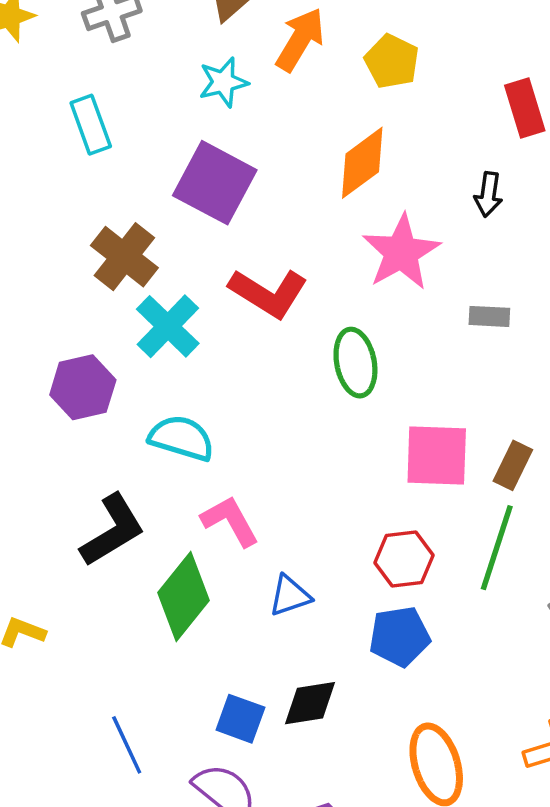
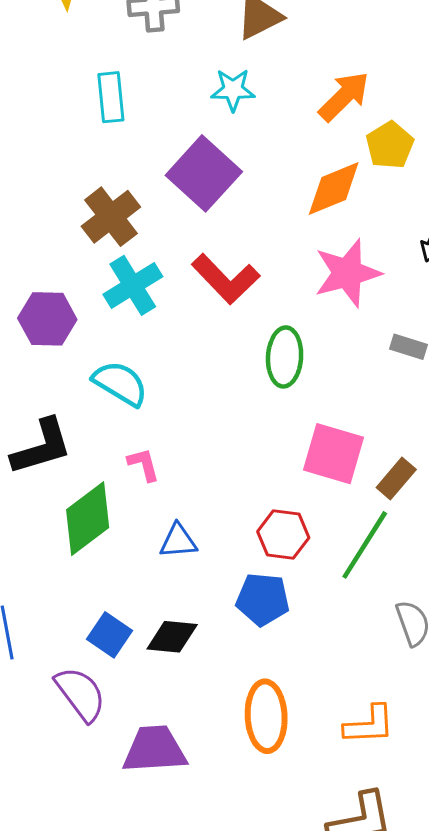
orange arrow: (300, 40) -> (344, 96), moved
yellow pentagon: (392, 61) -> (390, 145), moved
pink L-shape: (230, 521) -> (144, 465), size x0.7

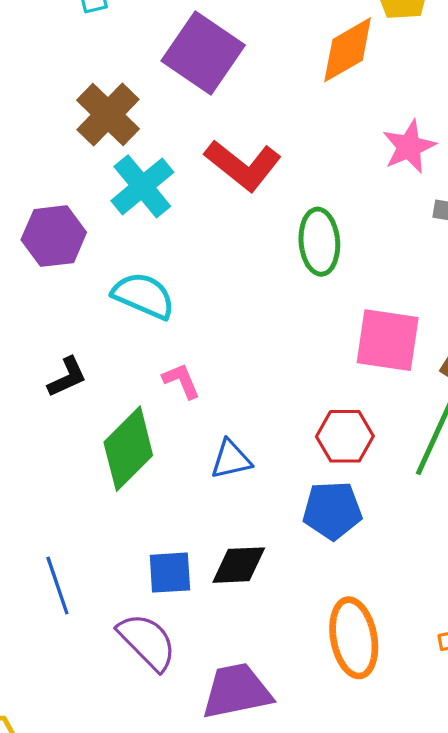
pink star: (347, 273) -> (409, 147), moved, size x0.7
black L-shape: (42, 447) -> (67, 377), size x0.6
blue square: (110, 635) -> (170, 573), turned -30

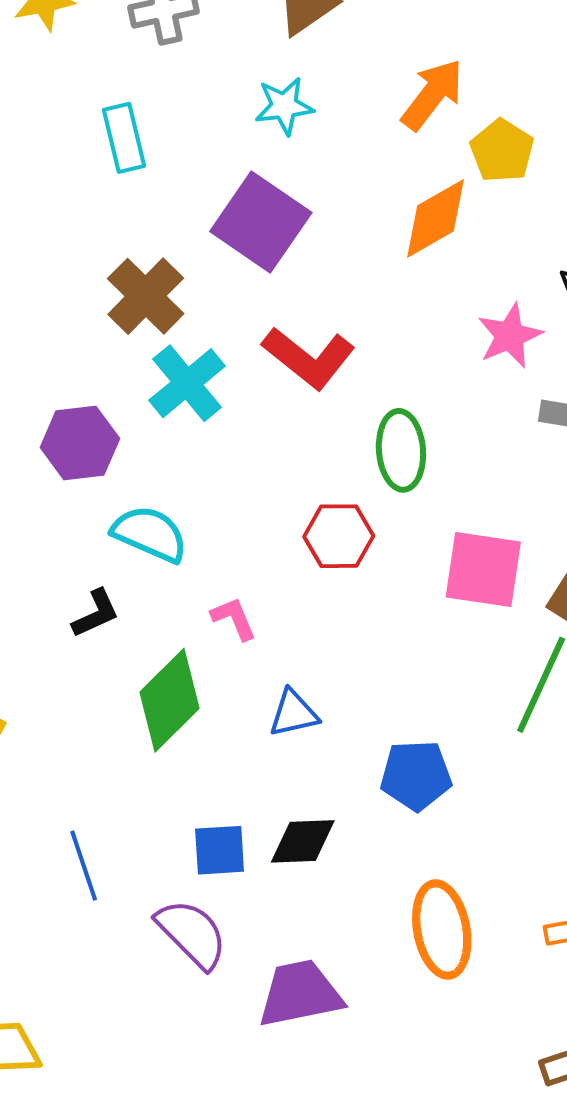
cyan semicircle: (143, 296) -> (150, 534), moved
red hexagon: (345, 436) -> (339, 536), moved

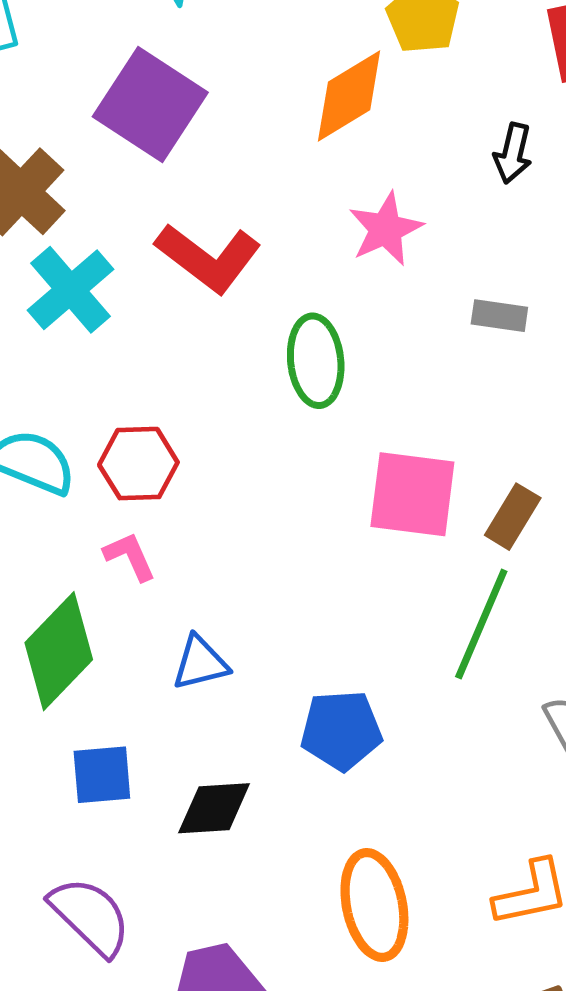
pink star: (510, 336) -> (386, 229), moved
red hexagon: (339, 536) -> (138, 464), moved
blue square: (220, 850) -> (102, 775), moved

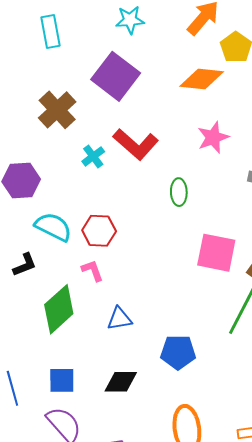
orange diamond: (349, 96) -> (202, 79), turned 33
cyan cross: (71, 290) -> (93, 156), moved, size x0.6
green ellipse: (316, 361) -> (179, 192), size x0.7
blue square: (102, 775) -> (62, 380), moved

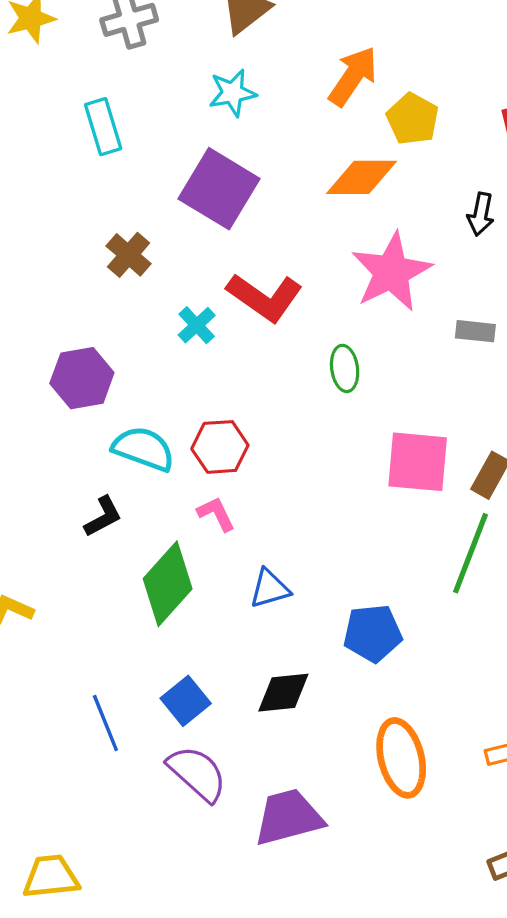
brown cross: (57, 110) -> (129, 255), size x0.7
pink star: (213, 137) -> (391, 272), size x1.5
blue square: (62, 380) -> (186, 701), turned -32

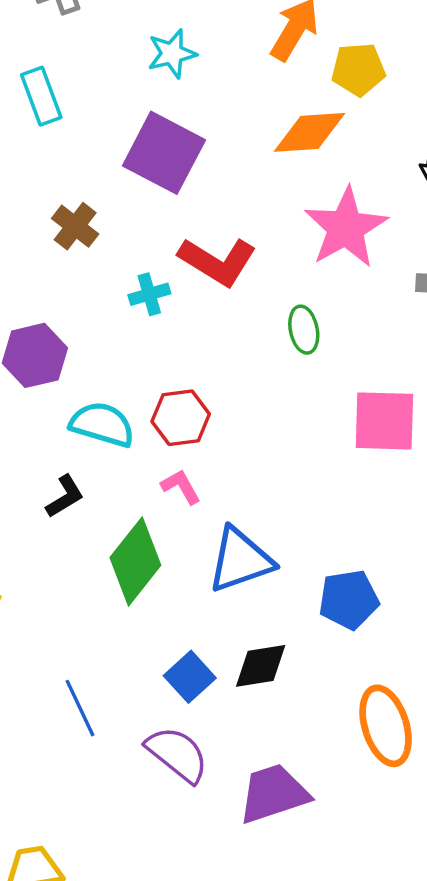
yellow pentagon: (413, 119) -> (358, 69), turned -30
cyan cross: (197, 325) -> (149, 294), turned 30
blue triangle: (270, 589) -> (240, 560), size x1.6
blue square: (186, 701) -> (190, 677), moved

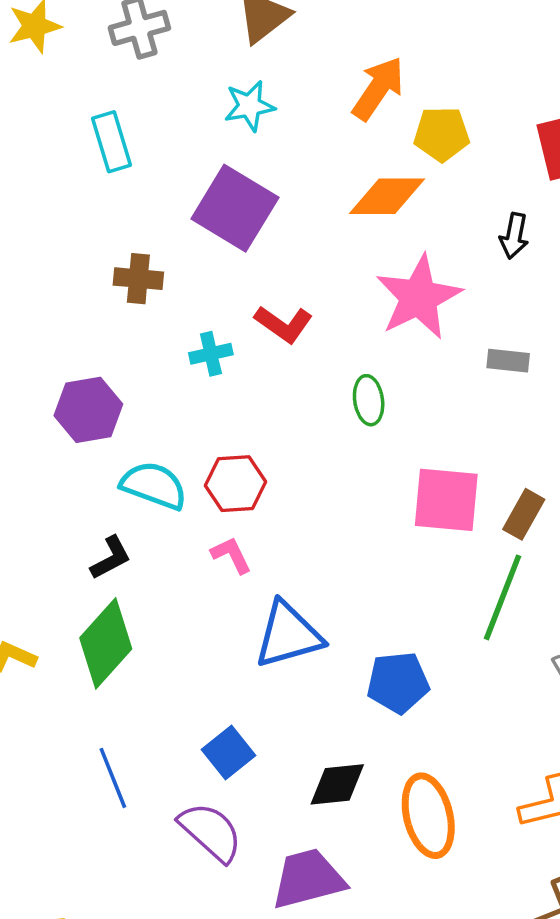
brown cross: (75, 226) -> (138, 279), turned -36
red L-shape: (217, 261) -> (284, 324), size x0.7
green diamond: (135, 561) -> (106, 643), moved
black diamond: (261, 666) -> (337, 784), moved

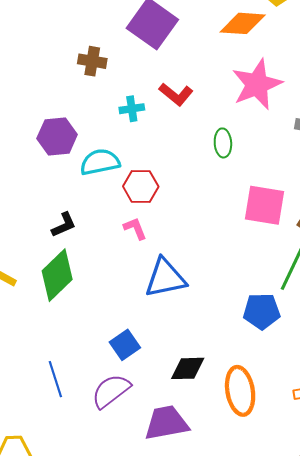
cyan semicircle: (154, 486) -> (100, 162), moved, turned -36
blue pentagon: (398, 683) -> (262, 311), moved
blue line: (113, 778) -> (55, 379), moved
purple semicircle: (211, 832) -> (111, 391), turned -84

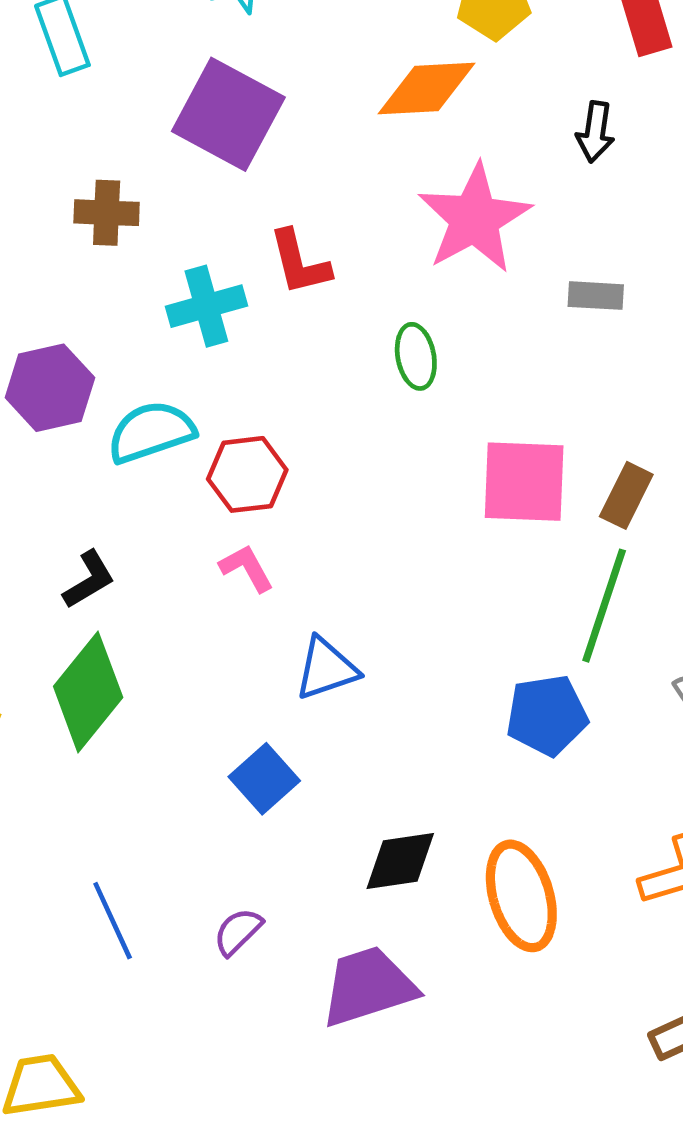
red L-shape: (176, 94) -> (300, 262), turned 44
cyan cross: (132, 109) -> (206, 306), size x1.4
blue triangle: (165, 278) -> (326, 669), size x0.7
blue square: (125, 345) -> (264, 779), moved
purple semicircle: (111, 391) -> (238, 932), size x0.6

